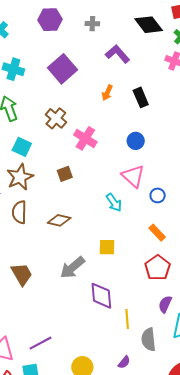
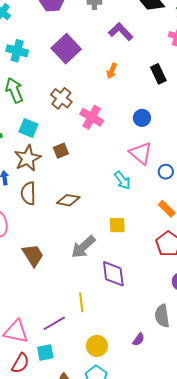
black rectangle: (141, 97) -> (158, 74), moved
brown square: (65, 174) -> (61, 151), moved
yellow line: (127, 319) -> (81, 302), moved

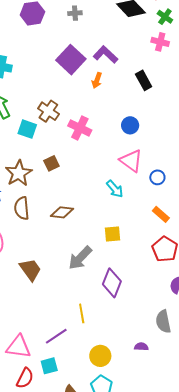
purple L-shape: (121, 32) -> (106, 54), moved
purple square: (66, 49) -> (71, 60), moved
cyan square: (28, 128) -> (27, 129), moved
purple diamond: (113, 274) -> (112, 283), turned 32
purple semicircle: (138, 340) -> (141, 347), turned -120

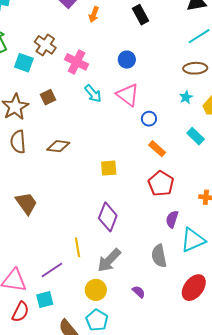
blue circle: (157, 177) -> (149, 119), moved
cyan arrow: (115, 189) -> (93, 94), moved
gray arrow: (80, 258) -> (109, 260), moved
purple semicircle: (141, 347) -> (139, 292), moved, turned 40

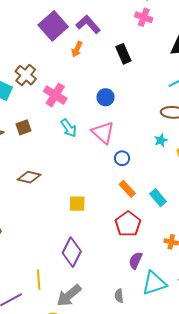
cyan rectangle: (196, 136) -> (158, 198), moved
gray semicircle: (159, 256) -> (119, 296), size x0.6

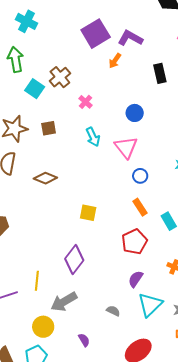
purple L-shape: (88, 24) -> (130, 38), turned -30
pink cross: (55, 95) -> (86, 102), size x0.6
cyan triangle: (154, 283) -> (150, 305), turned -36
gray semicircle: (119, 296) -> (113, 311), turned 112

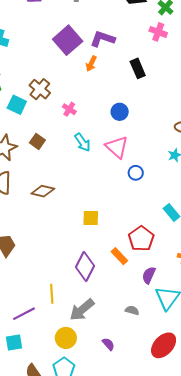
brown square: (49, 128) -> (37, 141), turned -35
orange rectangle: (140, 207) -> (119, 256), moved

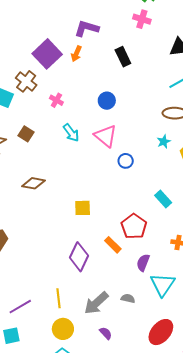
purple square: (68, 40) -> (47, 54), moved
yellow line: (52, 294) -> (58, 298), moved
gray arrow: (82, 310) -> (96, 303), moved

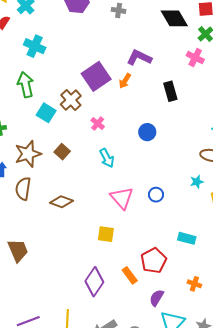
pink triangle: (106, 136) -> (122, 198), moved
cyan rectangle: (163, 199) -> (187, 238), turned -42

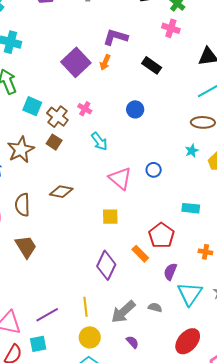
black rectangle: (170, 91) -> (152, 65), turned -30
brown cross: (71, 100) -> (57, 117), moved
brown semicircle: (23, 189) -> (22, 205), moved

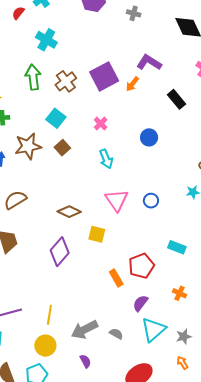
cyan square: (32, 106) -> (56, 118), moved
brown cross: (57, 117) -> (66, 81), moved
brown diamond: (61, 192) -> (69, 212), moved
brown semicircle: (22, 205) -> (15, 200), turned 45
purple diamond: (106, 265) -> (60, 252), moved

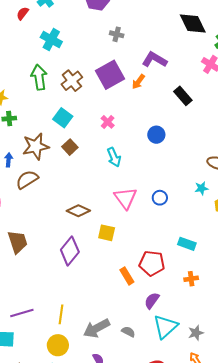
gray cross: (134, 13) -> (117, 34), moved
brown semicircle: (15, 200) -> (27, 180), moved
red pentagon: (141, 266) -> (152, 263), turned 30
orange cross: (179, 293) -> (191, 279), moved, turned -32

